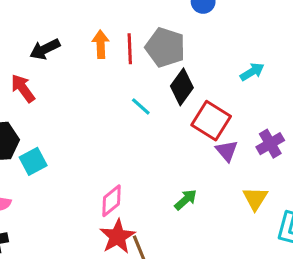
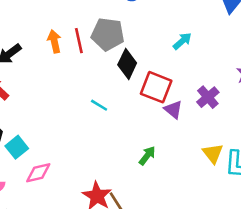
cyan line: (141, 106) -> (99, 105), moved
yellow triangle: (255, 198) -> (213, 153), moved
pink diamond: (112, 201) -> (38, 173), moved, turned 36

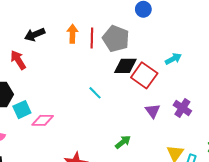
black diamond: (127, 64) -> (125, 66), turned 50
red square: (156, 87) -> (144, 75), moved
purple cross: (208, 97) -> (182, 108), turned -30
pink diamond: (38, 173) -> (43, 120), moved

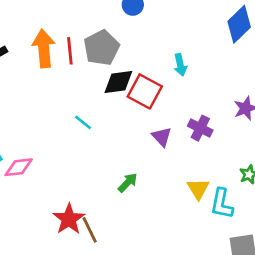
orange arrow: (72, 34) -> (44, 48), size x1.5
gray pentagon: (116, 39) -> (102, 48), turned 30
cyan arrow: (173, 59) -> (180, 65), turned 112

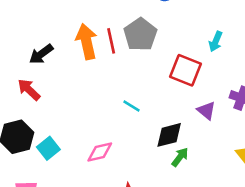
cyan arrow: (180, 65) -> (216, 41), turned 42
black diamond: (118, 82) -> (169, 135), moved
pink diamond: (19, 167) -> (100, 152), moved

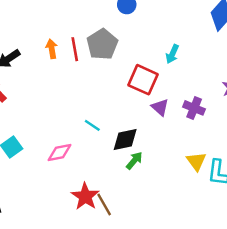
orange arrow: (86, 42) -> (52, 49), size x0.6
cyan line: (131, 106) -> (92, 125), moved
purple triangle: (206, 111) -> (160, 107), moved

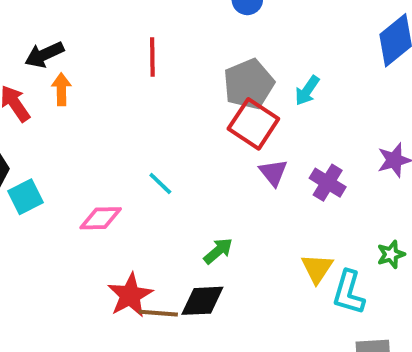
gray pentagon: (102, 44) -> (249, 84), moved
orange arrow: (52, 49) -> (61, 89), moved
black diamond: (125, 140) -> (202, 301), moved
brown line: (104, 205) -> (158, 313), turned -65

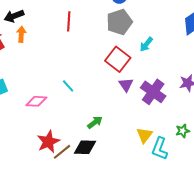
gray pentagon: (249, 84) -> (119, 22), moved
purple cross: (328, 183) -> (153, 92), size x1.4
brown line: (158, 313) -> (62, 152), turned -48

